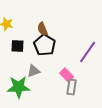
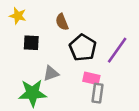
black pentagon: (45, 45) -> (83, 48), moved
pink rectangle: (67, 75) -> (91, 78), turned -32

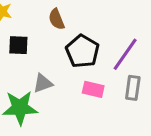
gray rectangle: (98, 93) -> (133, 88), moved

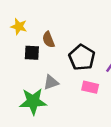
brown semicircle: (57, 19) -> (49, 40), moved

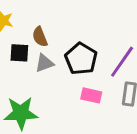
gray triangle: (51, 82) -> (44, 63), moved

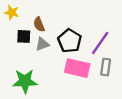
pink rectangle: (91, 95) -> (77, 68), size x1.6

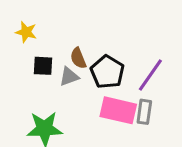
brown semicircle: (39, 24) -> (78, 58), moved
gray rectangle: (106, 67) -> (144, 112), moved

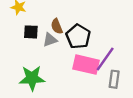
purple line: (150, 75) -> (105, 59), moved
gray rectangle: (144, 112) -> (114, 79), moved

